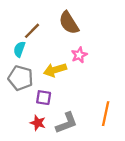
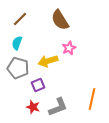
brown line: (32, 31) -> (20, 19), moved
purple square: (44, 98) -> (38, 85), turned -32

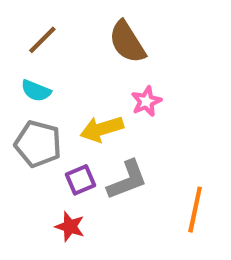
cyan semicircle: (17, 43) -> (36, 91), turned -88
gray L-shape: (58, 107) -> (127, 180), moved

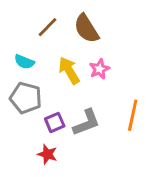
brown line: (42, 40) -> (47, 27), moved
yellow arrow: (102, 129) -> (69, 70), moved, turned 76
orange line: (195, 210) -> (133, 115), moved

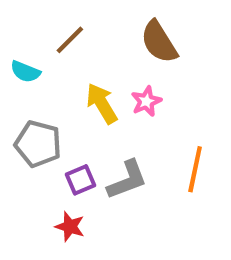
brown semicircle: (86, 29) -> (159, 42), moved
cyan semicircle: (24, 62) -> (25, 72), moved

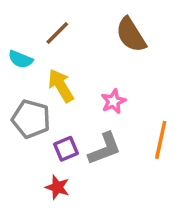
pink star: (146, 101) -> (113, 101), moved
yellow arrow: (102, 103) -> (61, 86), moved

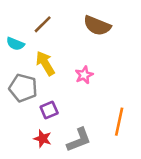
brown semicircle: (131, 35) -> (97, 26), turned -36
orange line: (161, 140) -> (119, 122), moved
gray L-shape: (105, 149) -> (79, 140), moved

